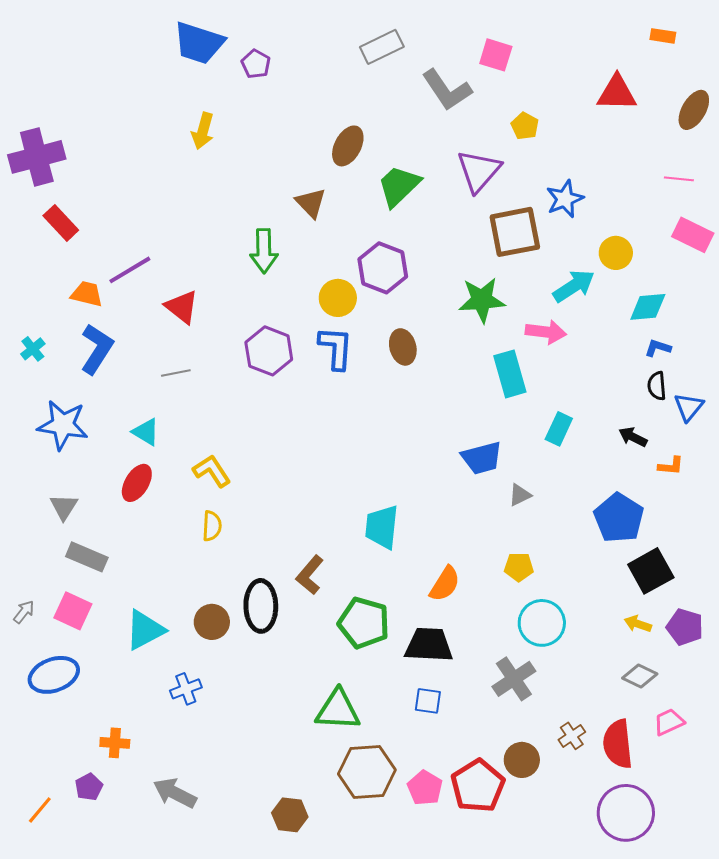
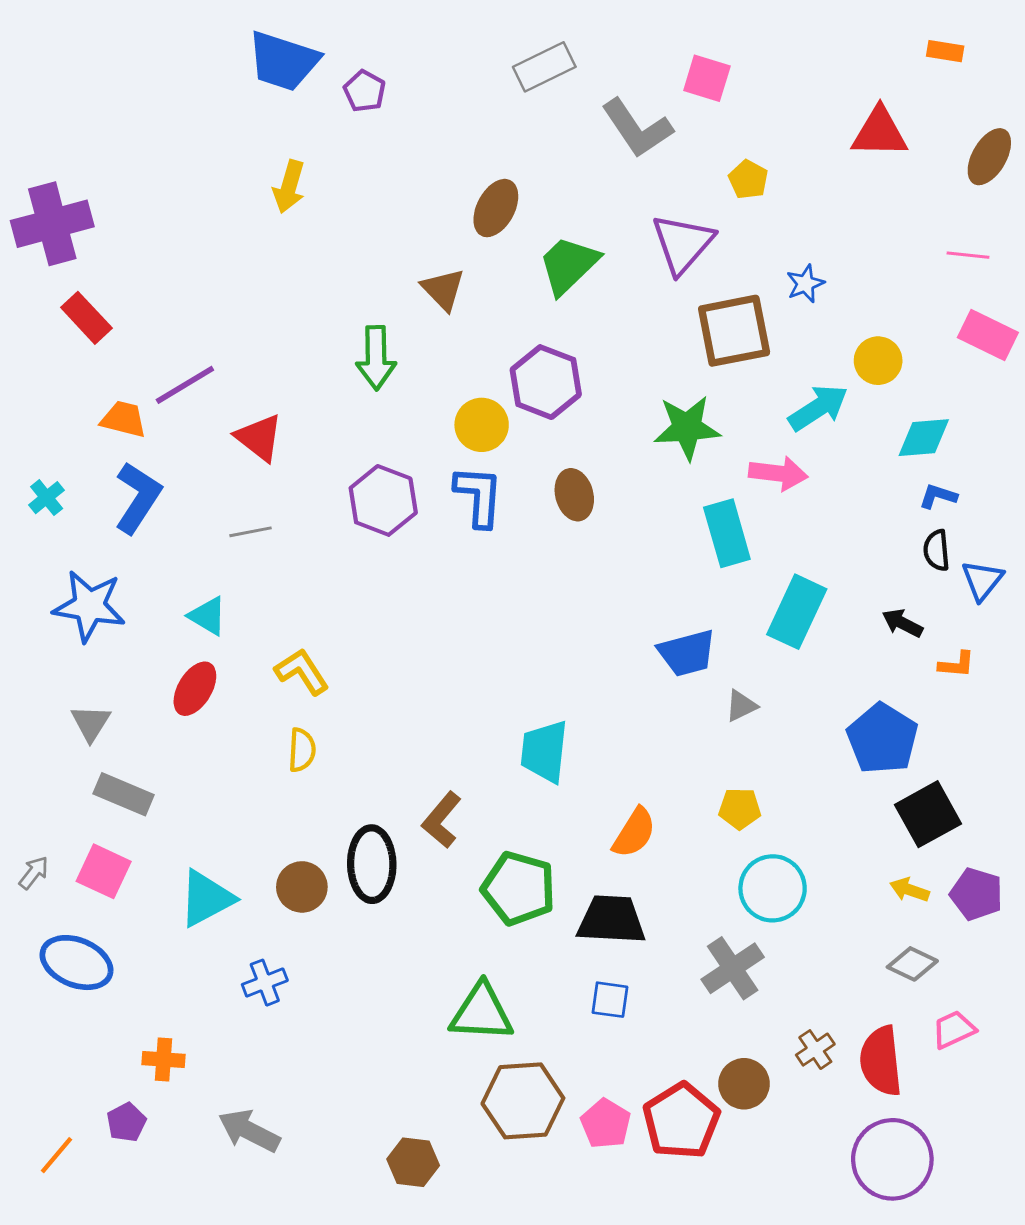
blue star: (565, 199) -> (805, 284), size x0.7
cyan rectangle: (559, 429) -> (797, 612), size x1.5
blue ellipse: (54, 675) -> (77, 963), turned 42

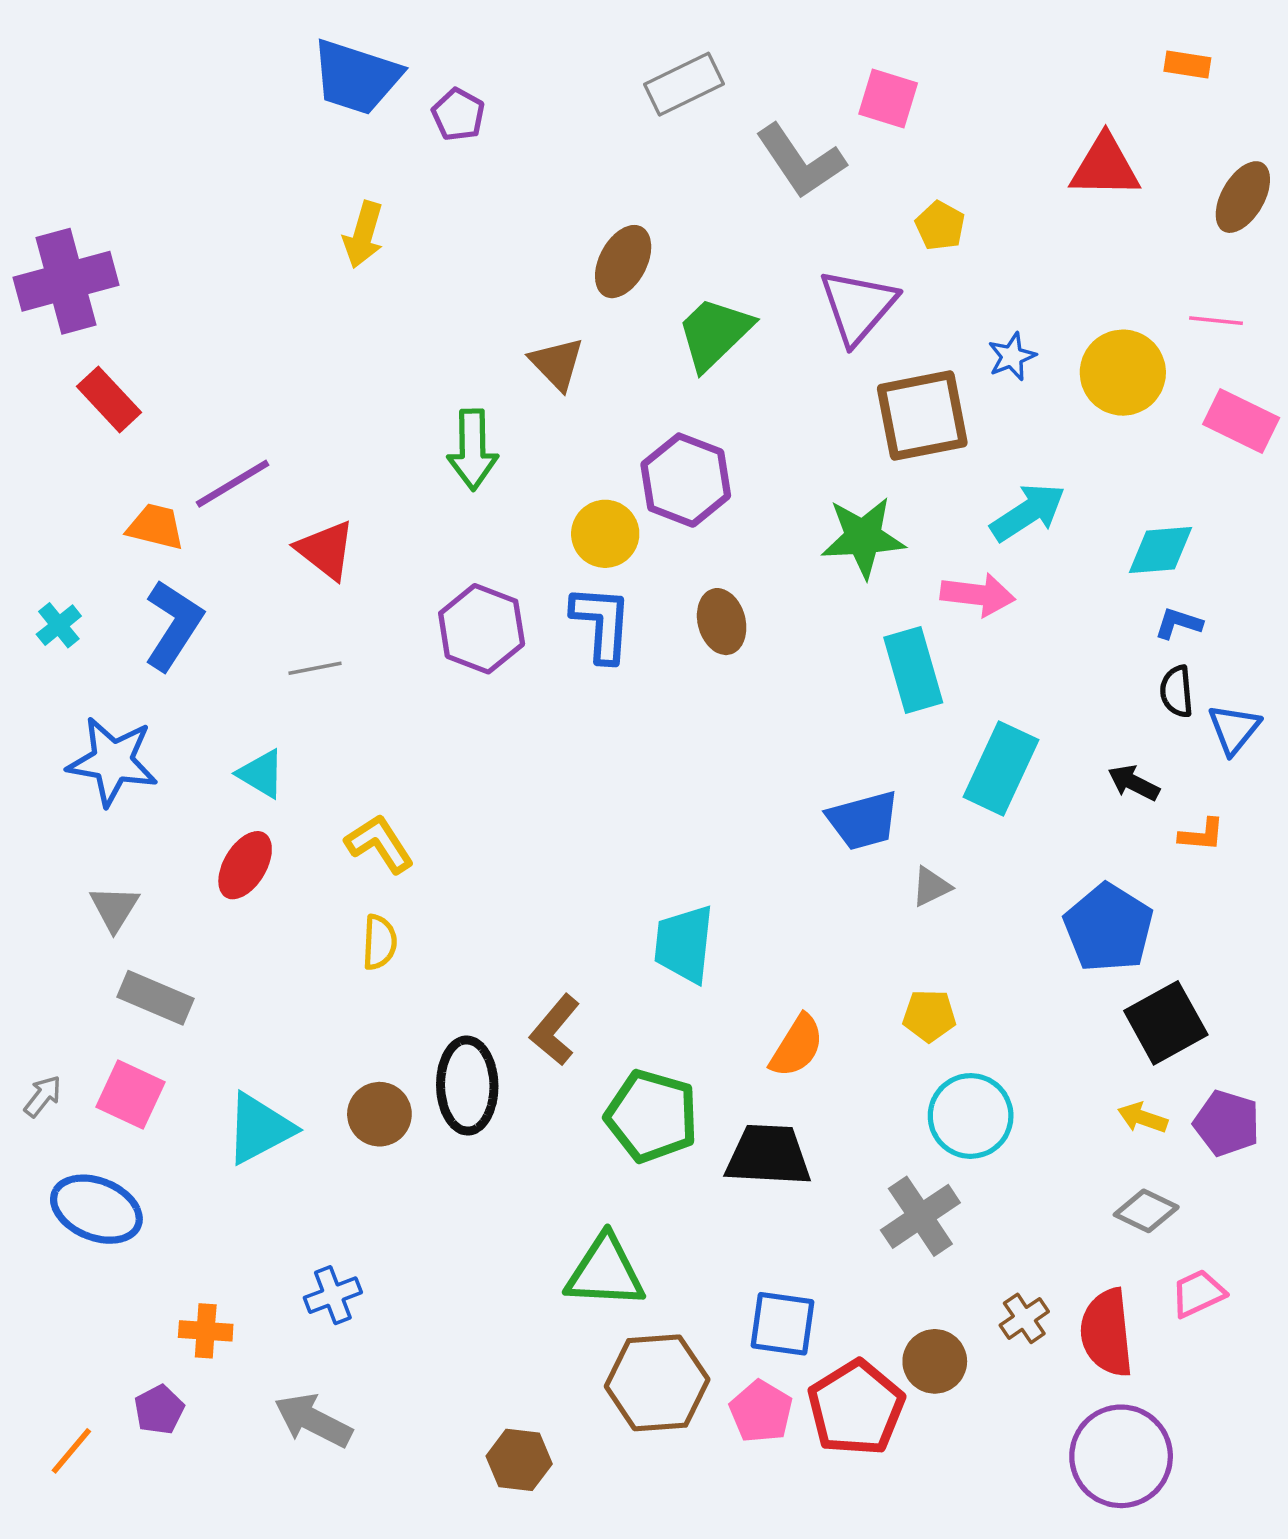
yellow circle: (878, 361) -> (1123, 373), moved, size x1.4
blue cross: (265, 983) -> (333, 1295), moved
blue square: (610, 1000) -> (783, 1324), moved, size x1.4

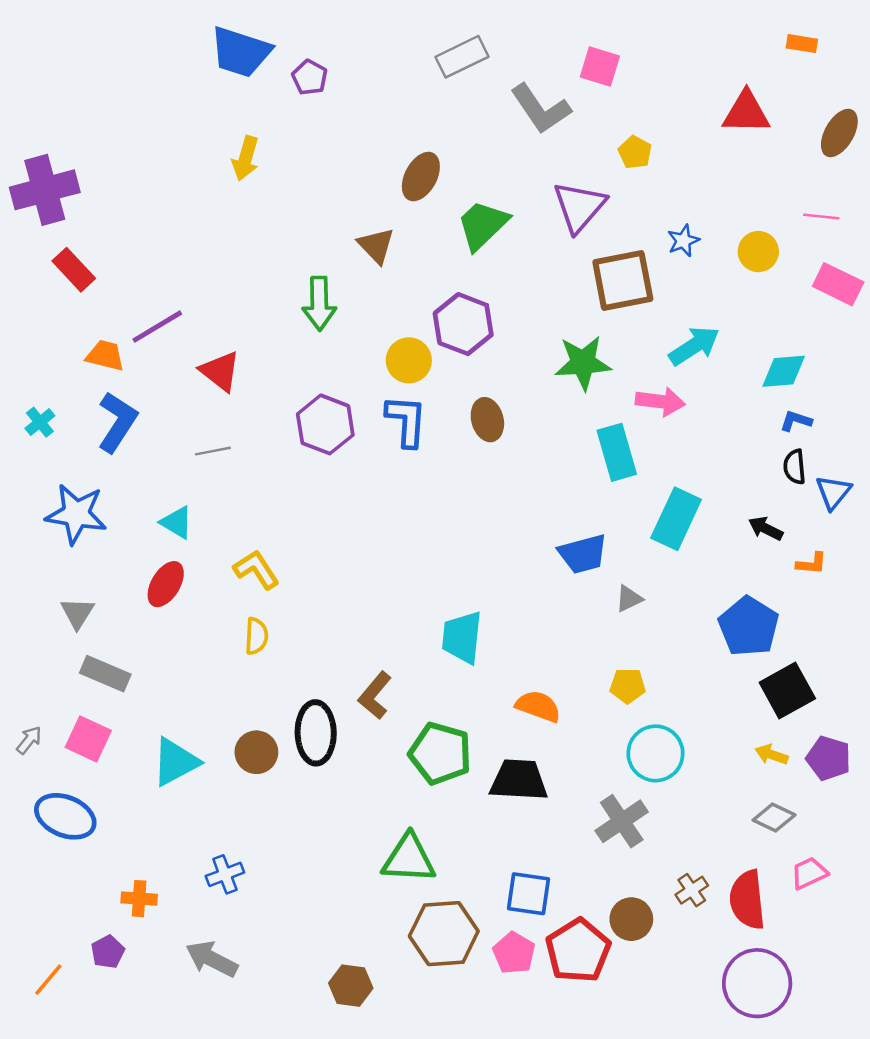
yellow circle: (1123, 373) -> (758, 252), size x0.7
orange semicircle: (797, 1046) -> (538, 706), turned -102

